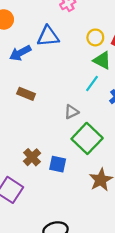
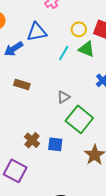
cyan line: (92, 83) -> (64, 53), moved

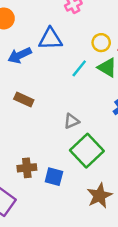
brown cross: (32, 140) -> (27, 168), turned 35

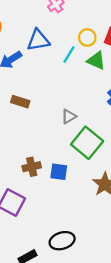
cyan line: (79, 68) -> (69, 54), moved

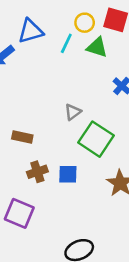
brown rectangle: (20, 102) -> (22, 137), moved

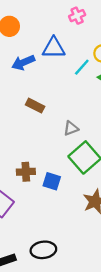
brown rectangle: (22, 137) -> (35, 106), moved

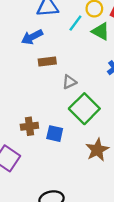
blue arrow: (23, 63) -> (32, 37), moved
brown rectangle: (35, 106) -> (47, 61), moved, turned -30

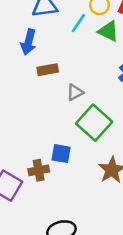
blue arrow: (32, 37) -> (28, 42), turned -45
brown cross: (29, 126) -> (39, 170), moved

